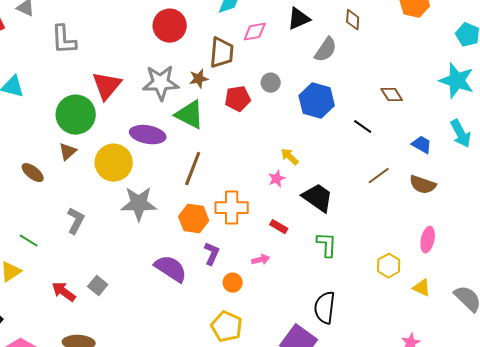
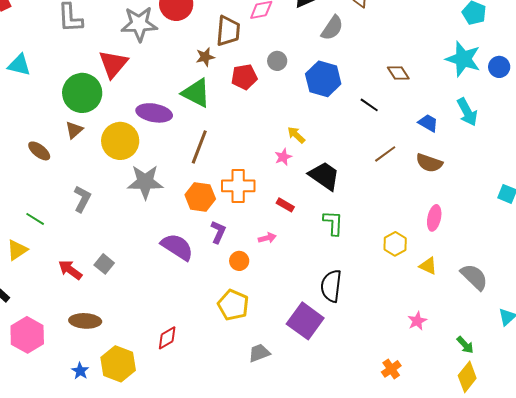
gray star: (161, 83) -> (139, 24), moved

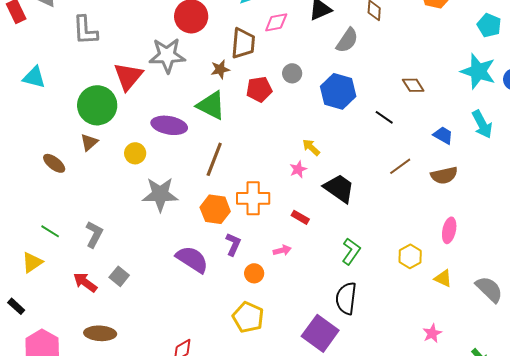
gray star: (139, 24) -> (167, 55), moved
yellow circle: (120, 141) -> (135, 153), size x0.6
brown semicircle: (429, 163) -> (444, 175), turned -32
gray L-shape: (82, 199) -> (94, 234), moved
green L-shape: (333, 223) -> (351, 251), moved, turned 32

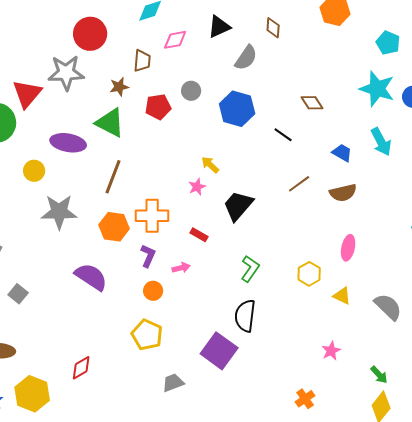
brown trapezoid: (243, 43) -> (142, 61), size x0.7
black trapezoid: (339, 188) -> (238, 206), turned -84
purple L-shape: (233, 244) -> (148, 256), moved

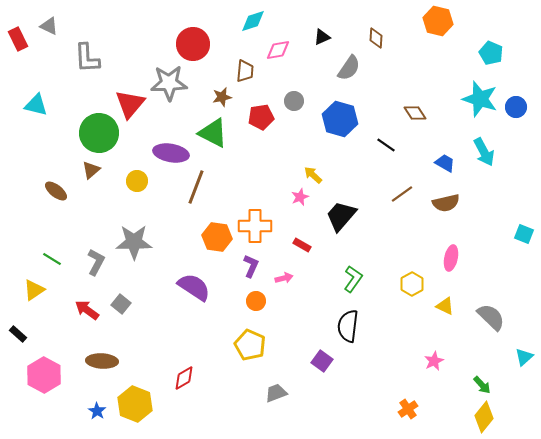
black triangle: (219, 27) -> (322, 37), size x0.7
brown line: (113, 177) -> (196, 187), moved
gray star: (59, 212) -> (134, 242), moved
purple square: (219, 351) -> (322, 361), size x0.6

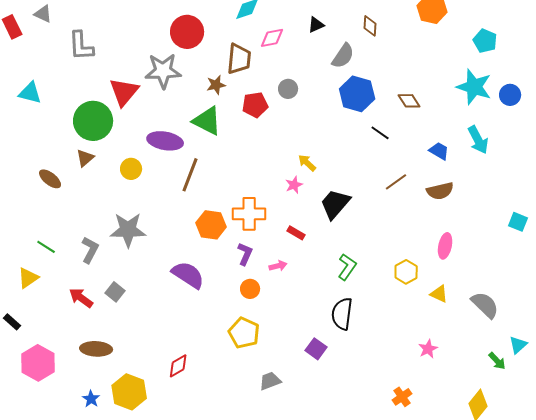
brown trapezoid: (245, 71) -> (239, 59), size x1.4
blue hexagon: (340, 119) -> (357, 94), moved
green arrow: (482, 385) -> (497, 361), moved

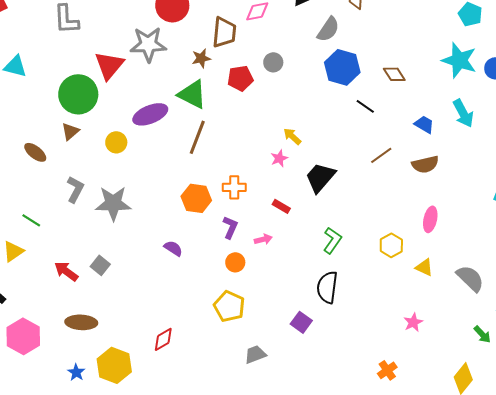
purple ellipse: (165, 141) -> (150, 114), turned -32
brown line: (190, 175) -> (197, 137), moved
orange cross: (249, 214) -> (234, 187), size x0.7
gray L-shape: (90, 250) -> (75, 189), moved
purple semicircle: (188, 275) -> (173, 248), size x0.6

